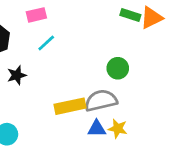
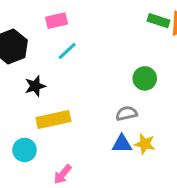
gray semicircle: (101, 101) -> (126, 113), size x0.6
yellow rectangle: (70, 106) -> (53, 120), moved

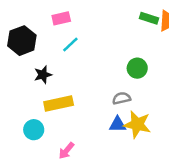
yellow star: (145, 144) -> (137, 124), size x1.5

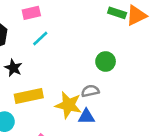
black star: (43, 75) -> (13, 68), turned -30
yellow star: (137, 124) -> (68, 105), moved

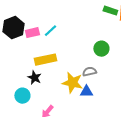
pink rectangle: (31, 13) -> (32, 33), moved
black star: (13, 68) -> (34, 78), moved
yellow rectangle: (29, 96) -> (45, 60), moved

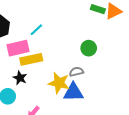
pink rectangle: (32, 33) -> (18, 48), moved, size x1.5
blue triangle: (86, 92) -> (73, 92), size x1.5

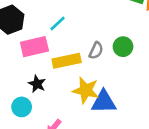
yellow rectangle: (31, 59) -> (67, 61), moved
gray semicircle: (76, 72) -> (96, 50), moved, turned 128

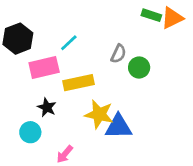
gray semicircle: (96, 50) -> (118, 54), moved

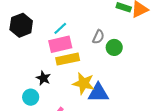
pink rectangle: (44, 68) -> (60, 44), moved

